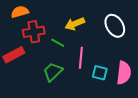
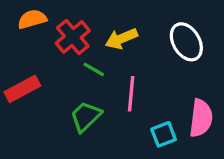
red cross: (34, 32) -> (73, 37), moved, turned -30
cyan square: (100, 73) -> (164, 134), moved, turned -35

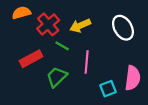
red rectangle: (22, 89) -> (31, 59), moved

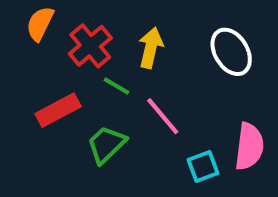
orange semicircle: (21, 13) -> (40, 24), turned -48
yellow arrow: (80, 26) -> (151, 48), turned 126
pink line: (87, 62) -> (163, 116), turned -45

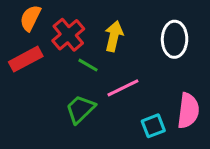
white ellipse: (231, 52) -> (175, 39), turned 32
red rectangle: (58, 110) -> (26, 59), moved
pink line: (163, 116) -> (123, 88), turned -76

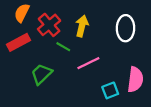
green trapezoid: (80, 109) -> (41, 74), moved

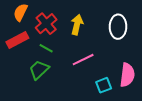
green line: (63, 47) -> (46, 48), moved

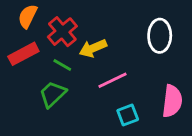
yellow arrow: (77, 25) -> (93, 48), moved, turned -126
cyan square: (104, 85) -> (128, 115), moved

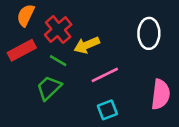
cyan square: (128, 115) -> (107, 110), moved

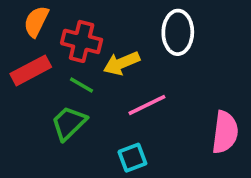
red cross: (58, 30) -> (82, 41), turned -36
white ellipse: (149, 33) -> (178, 32), moved
cyan square: (107, 110) -> (132, 158), moved

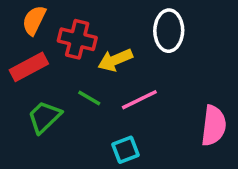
green line: (82, 85) -> (89, 98), moved
green trapezoid: (69, 123) -> (44, 117), moved

